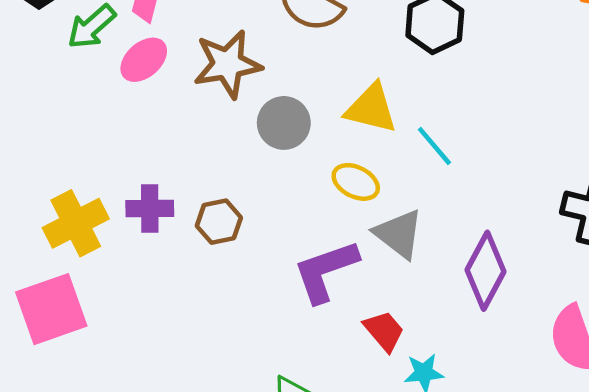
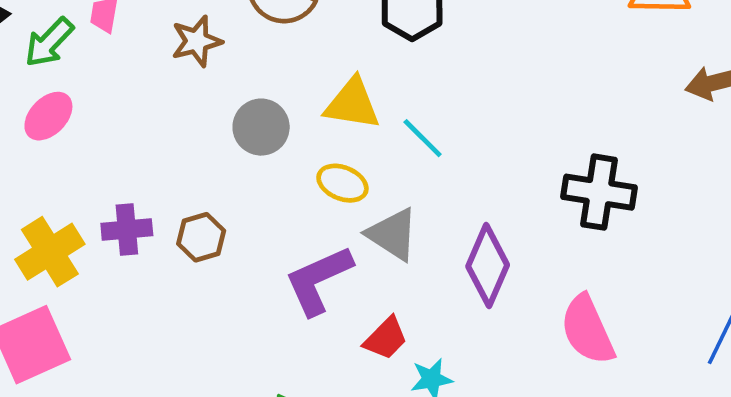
pink ellipse: (144, 60) -> (48, 116), moved
brown star: (228, 64) -> (197, 41), moved, size x0.7
red trapezoid: (384, 331) -> (386, 338), turned 90

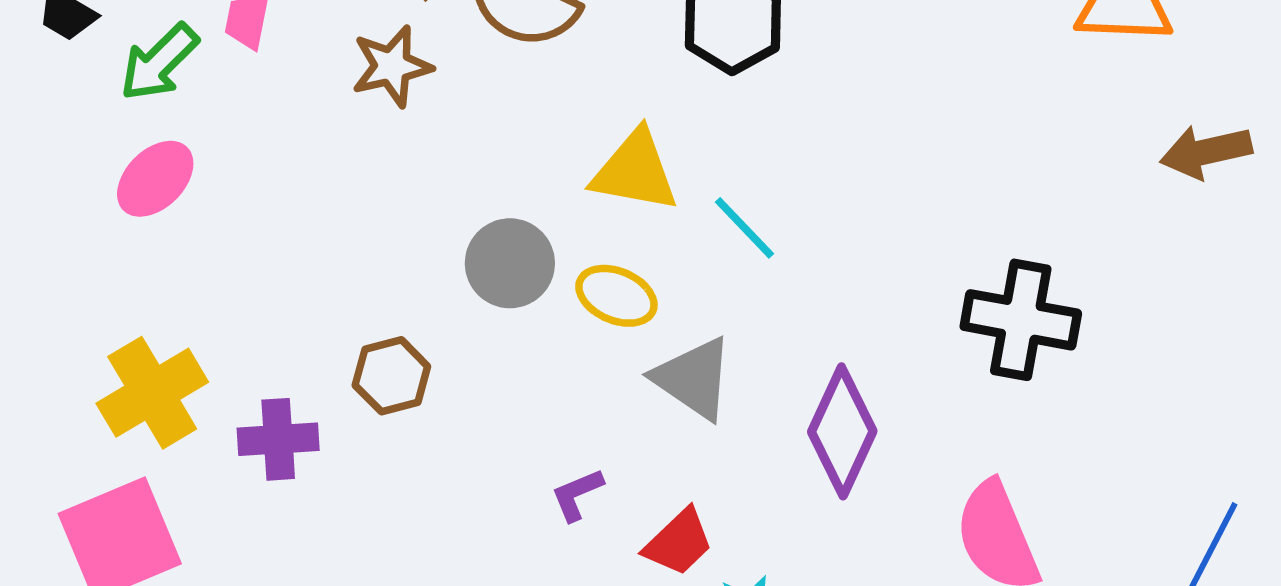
gray circle: (261, 127) -> (510, 263), moved
purple cross: (127, 230) -> (278, 439), moved
purple L-shape: (318, 280) -> (577, 495), moved, size x0.5

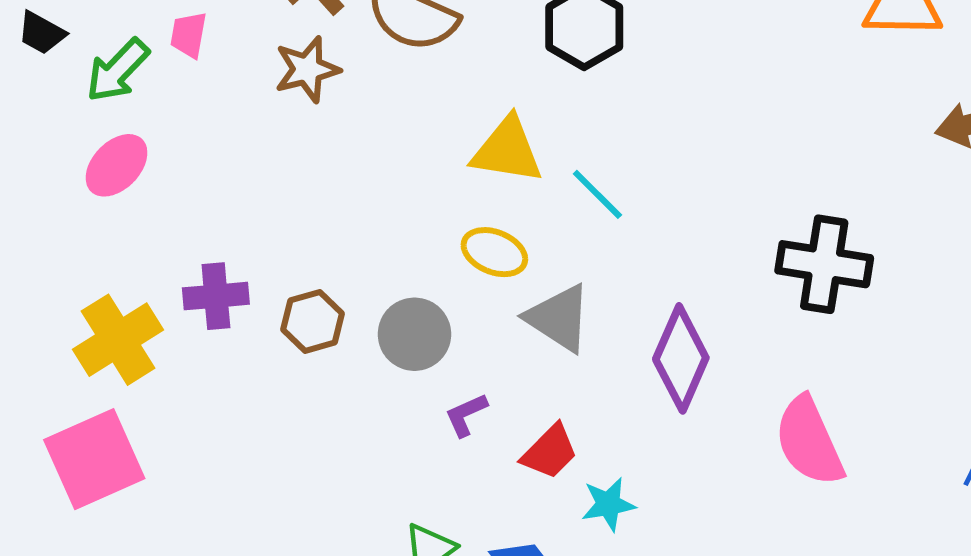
gray circle: (510, 263) -> (414, 334), moved
purple cross: (278, 439) -> (216, 296), moved

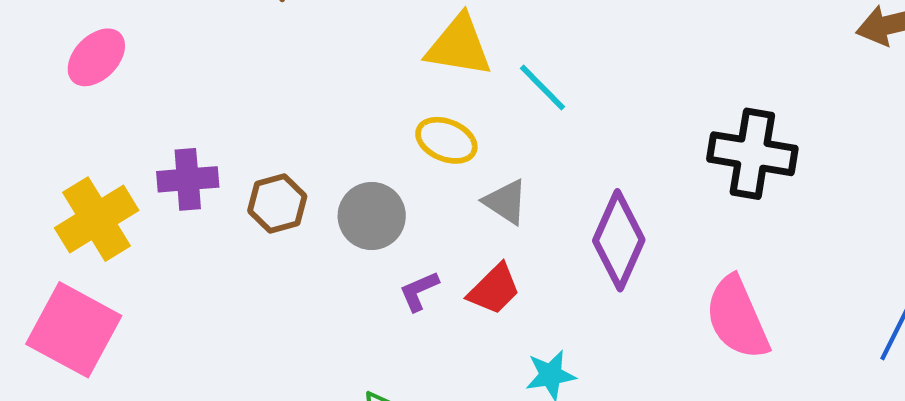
gray triangle: (559, 318) -> (506, 202), size x0.7
red trapezoid: (550, 452) -> (494, 289), moved
pink square: (94, 459) -> (74, 330), turned -38

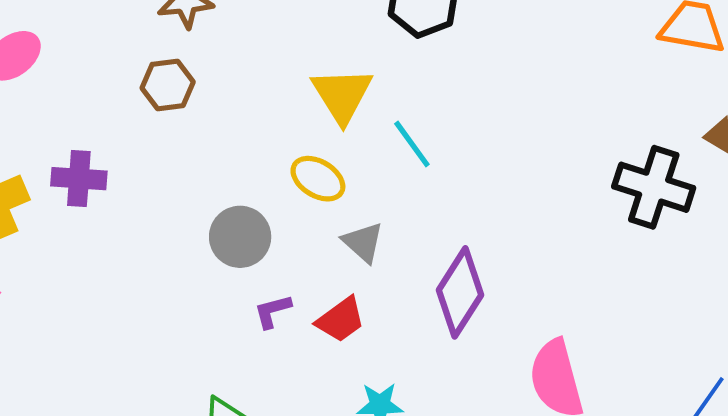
yellow triangle: (459, 46) -> (342, 95), turned 40
black cross: (752, 154) -> (654, 187), moved
brown hexagon: (277, 203) -> (168, 85), moved

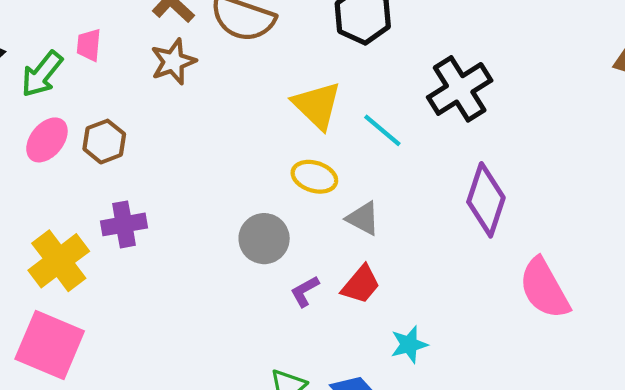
brown hexagon: (168, 85) -> (104, 142), moved
black cross: (654, 187) -> (460, 89), moved, turned -36
purple diamond: (460, 292) -> (486, 200), moved

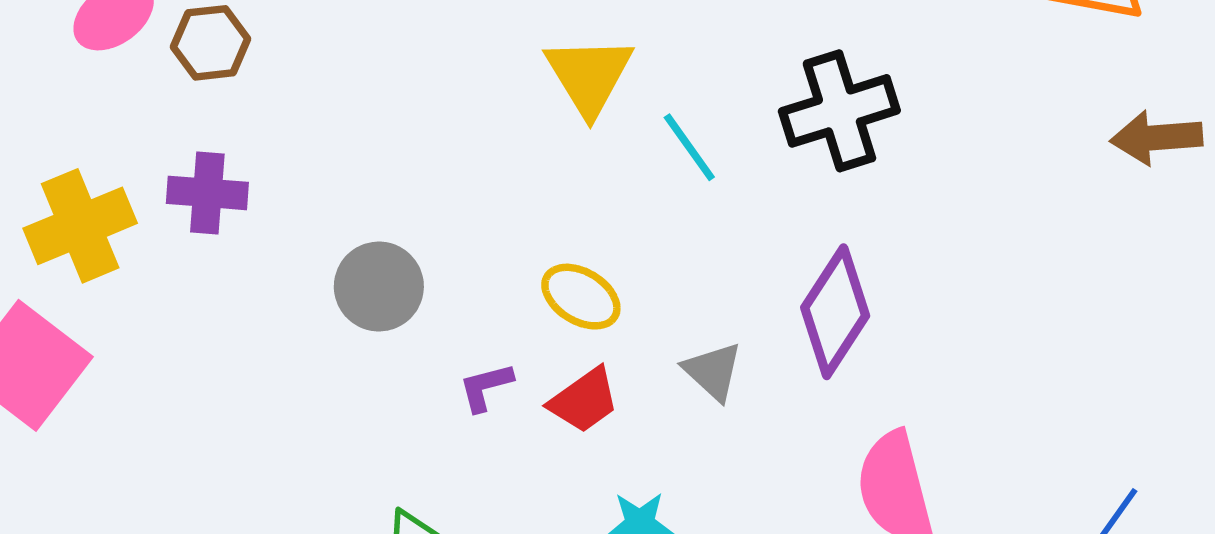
yellow ellipse: (314, 177) -> (581, 297), moved
gray triangle: (363, 218) -> (713, 371), moved
gray circle: (264, 239) -> (379, 287), moved

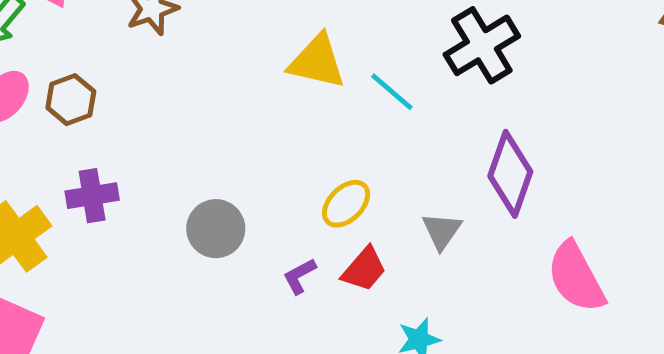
yellow triangle: (589, 76) -> (317, 62), turned -32
yellow ellipse: (581, 297) -> (346, 204), turned -63
gray triangle: (713, 371) -> (442, 231), turned 36

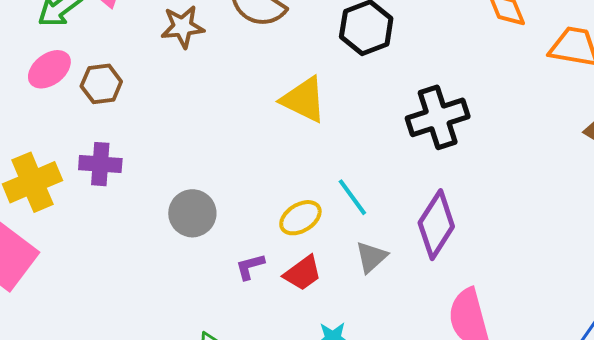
cyan line: (392, 92) -> (352, 197), moved

